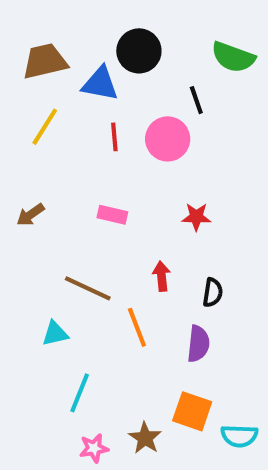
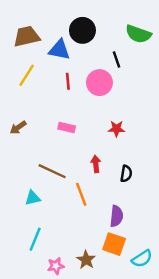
purple semicircle: (198, 344) -> (116, 216), moved
cyan line: (80, 393) -> (35, 239), moved
cyan semicircle: (239, 436) -> (142, 259), turned -35

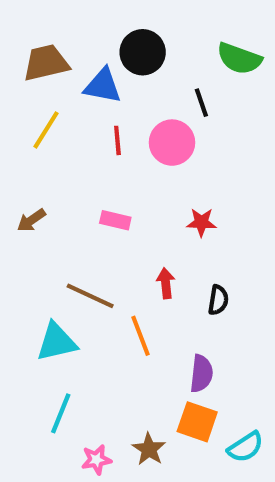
cyan triangle: (33, 198) -> (57, 342), size x1.5

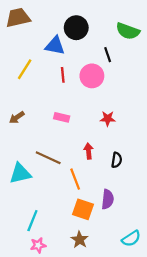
brown trapezoid: (46, 63) -> (18, 18), moved
cyan triangle: (57, 342) -> (20, 173), moved
orange square: (197, 422) -> (83, 209), moved
pink star: (96, 460) -> (38, 245), moved

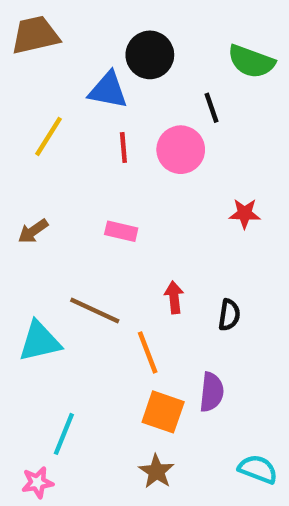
red star: (108, 119) -> (245, 214), moved
cyan semicircle: (131, 239) -> (258, 469), turned -126
pink star: (38, 245) -> (37, 482), moved

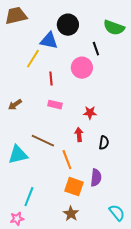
yellow line: (48, 136) -> (33, 59), moved
red line: (123, 147) -> (51, 79), moved
red star: (245, 214) -> (90, 113), moved
cyan semicircle: (258, 469) -> (117, 213), turned 30

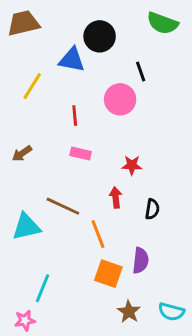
green semicircle: (114, 28) -> (163, 23), moved
yellow line: (33, 59) -> (32, 86), moved
cyan semicircle: (117, 213) -> (171, 312), turned 144
brown star: (71, 214) -> (129, 312), moved

